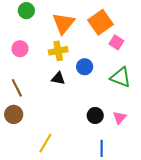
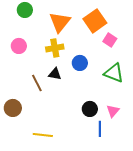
brown line: (17, 88) -> (37, 83), moved
yellow line: (45, 143) -> (43, 135), turned 66
blue line: (102, 148) -> (100, 129), moved

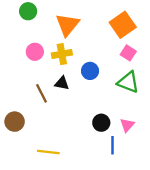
orange square: (95, 21) -> (123, 25), moved
pink square: (110, 40) -> (128, 53), moved
pink circle: (19, 46) -> (35, 52), moved

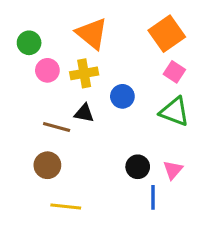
green circle: (28, 11) -> (29, 43), moved
orange triangle: (67, 25) -> (92, 34), turned -30
brown line: (42, 93) -> (57, 127), turned -48
brown circle: (15, 122) -> (47, 165), moved

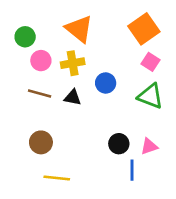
brown line: (57, 127) -> (40, 94), moved
pink triangle: (173, 170) -> (149, 146), turned 30

